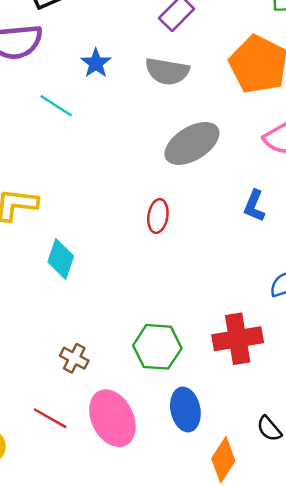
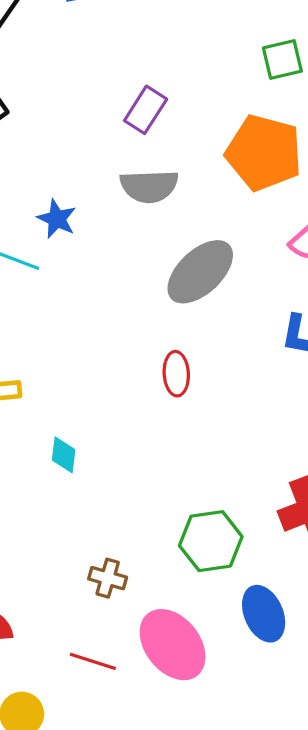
blue star: (96, 63) -> (57, 219), moved
cyan diamond: (61, 259) -> (64, 455), size x0.7

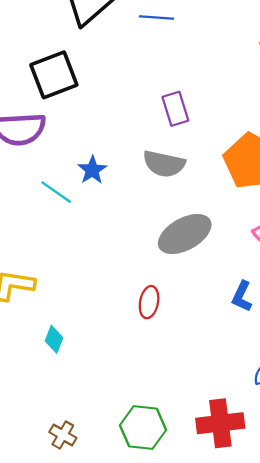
purple rectangle: (146, 110) -> (175, 109), turned -64

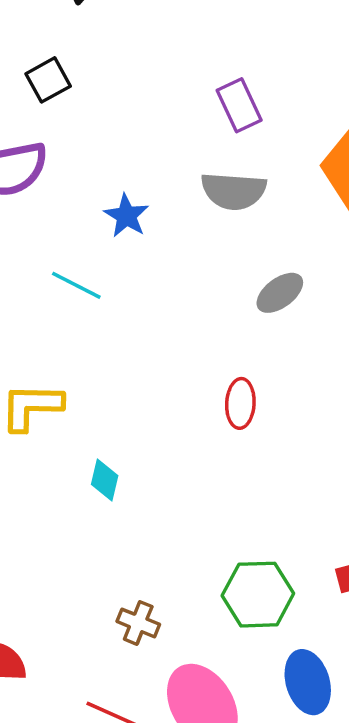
black square: (54, 75) -> (48, 80), size x0.6
cyan line: (56, 192) -> (76, 285), moved
gray ellipse: (185, 234) -> (280, 293), size x0.6

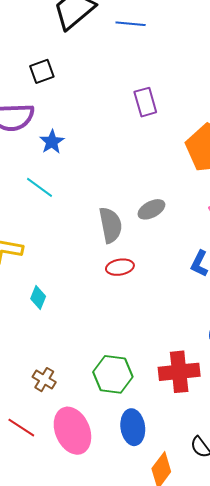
gray semicircle: (234, 191) -> (110, 225), moved, turned -114
blue star: (126, 216) -> (52, 142), moved
red ellipse: (240, 403) -> (120, 267), turned 68

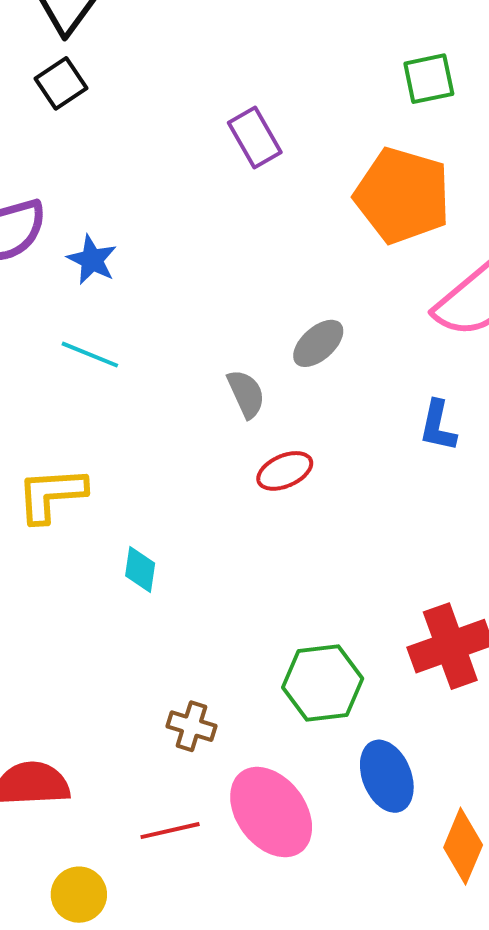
black square: (42, 71) -> (61, 83), moved
gray semicircle: (110, 225) -> (246, 394), size x0.7
red line: (21, 428) -> (170, 831), turned -32

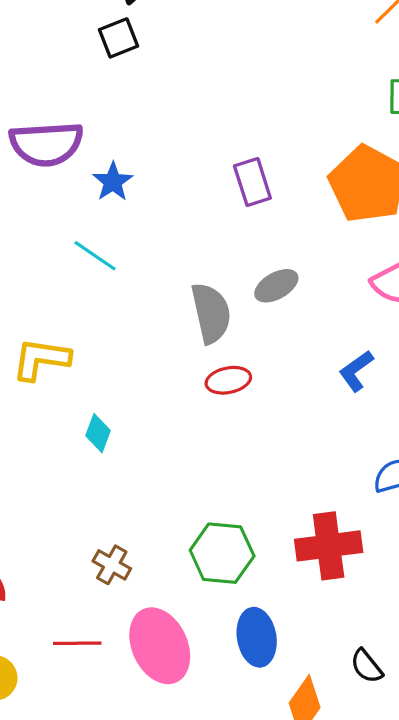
purple rectangle: (255, 138) -> (252, 182), moved
gray semicircle: (246, 394) -> (211, 313), size x1.5
blue L-shape: (438, 426) -> (356, 371), turned 30

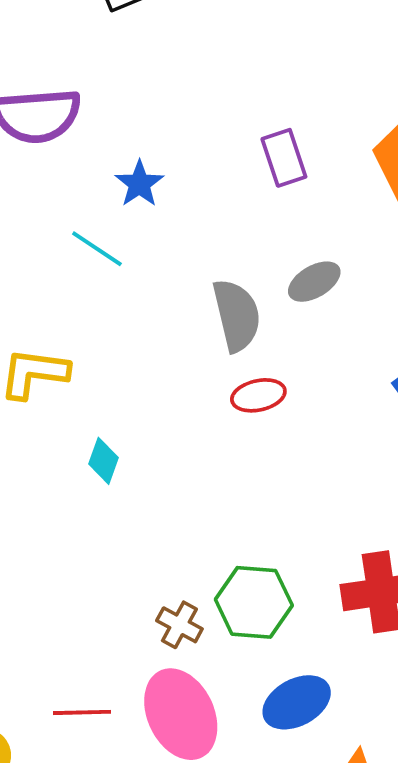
blue star: (113, 182) -> (139, 184), moved
brown cross: (112, 565) -> (179, 625), moved
blue ellipse: (257, 637) -> (297, 702), turned 72

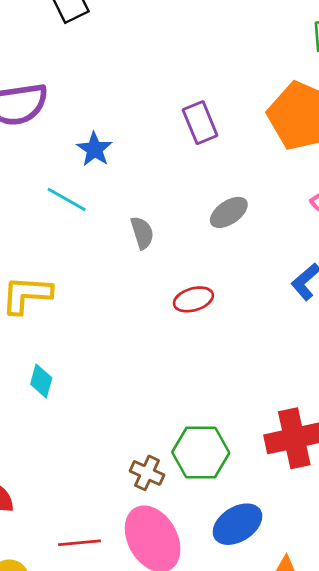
gray semicircle: (237, 315) -> (142, 233), moved, size x0.6
cyan diamond: (103, 461) -> (41, 381), moved

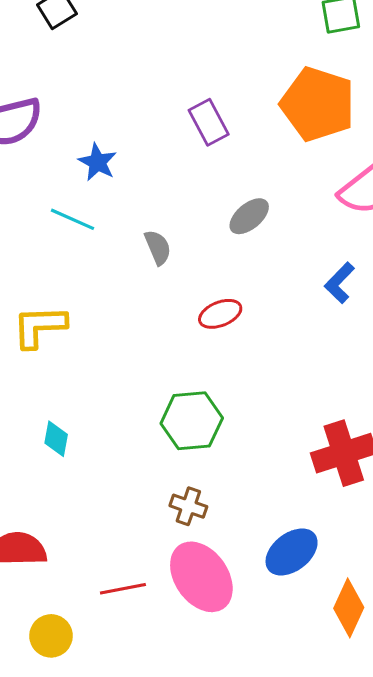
cyan diamond: (41, 381) -> (56, 439), moved
green hexagon: (201, 453) -> (192, 421), moved

